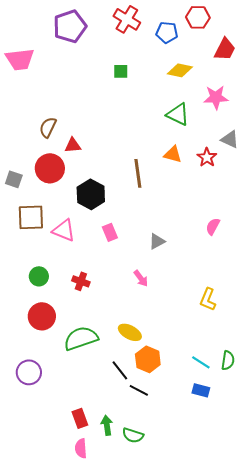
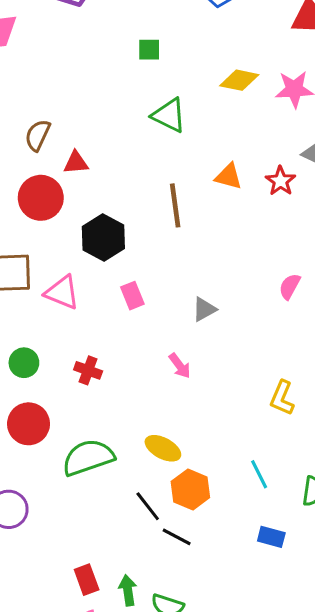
yellow diamond: (180, 70) -> (239, 80), moved
green triangle: (178, 114) -> (169, 115), moved
cyan line: (201, 362) -> (259, 474), moved, turned 30

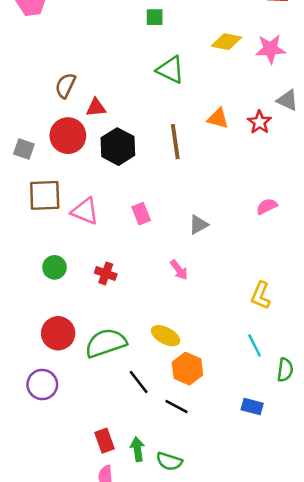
black hexagon: (103, 238) -> (118, 147), moved
pink semicircle: (290, 286) -> (267, 206), turned 35
red circle: (29, 424) -> (58, 333), moved
cyan line: (259, 474) -> (255, 345), moved
black line: (148, 506) -> (139, 382), moved

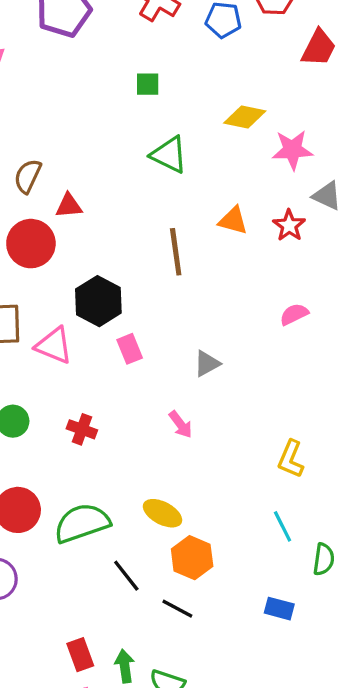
pink star: (270, 49) -> (292, 150), moved
black hexagon: (118, 147) -> (98, 301), moved
pink semicircle: (267, 206) -> (294, 314), moved

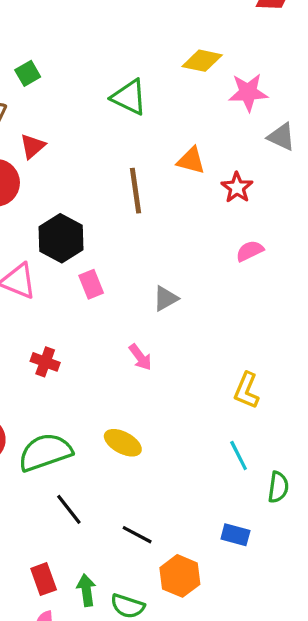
green square: (148, 84) -> (28, 73), moved, turned -30
red triangle: (69, 206) -> (32, 146), turned -36
red star: (289, 225) -> (237, 187), moved
orange hexagon: (192, 558) -> (180, 576), moved
black line: (126, 576) -> (69, 509), moved

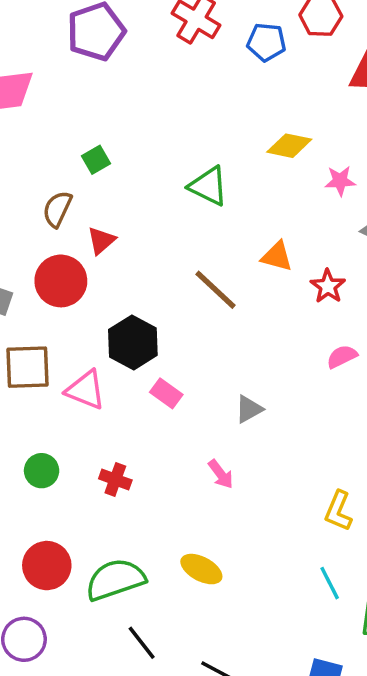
pink star: (248, 92) -> (340, 181), size x0.7
brown line: (136, 191) -> (215, 290), turned -39
pink rectangle: (91, 284) -> (166, 393), turned -32

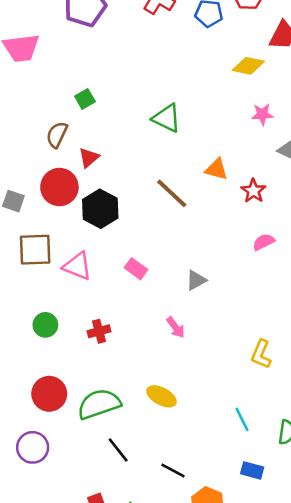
yellow diamond: (289, 146) -> (248, 66), moved
black hexagon: (133, 342) -> (100, 209), moved
red cross: (115, 479) -> (99, 331), turned -35
cyan line: (330, 583) -> (242, 419), moved

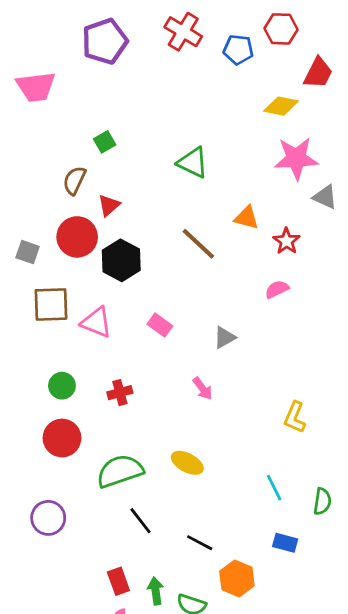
pink star: (262, 114) -> (296, 158), size x1.8
pink semicircle: (264, 242) -> (277, 289), moved
red circle: (49, 394) -> (62, 438), moved

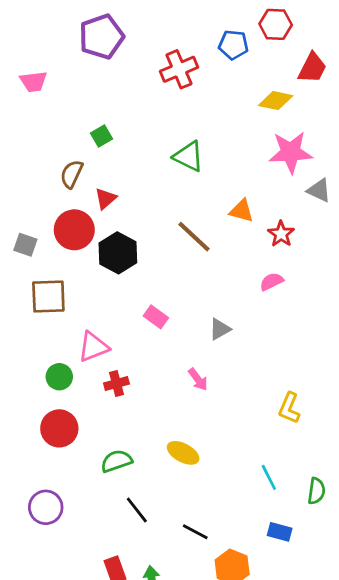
red cross: (183, 32) -> (179, 69), moved, turned 36
pink trapezoid: (36, 87) -> (33, 82), size x0.7
pink triangle: (96, 322) -> (93, 347), moved, turned -44
green semicircle: (120, 471) -> (116, 461), size x0.7

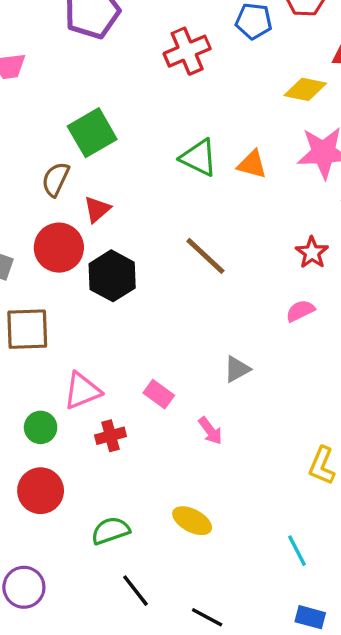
green square: (101, 136) -> (92, 133), size x1.8
orange triangle: (242, 211) -> (252, 164), moved
pink rectangle: (156, 317) -> (159, 394), moved

